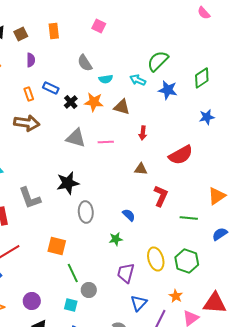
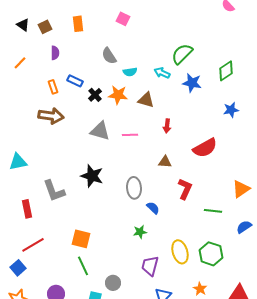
black star: (68, 183) -> (92, 176), turned 30
gray ellipse: (86, 212) -> (134, 188), moved
green line: (73, 273) -> (83, 266), moved

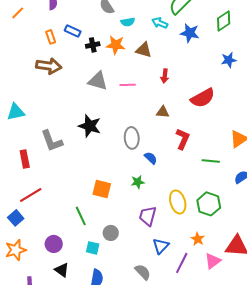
black cross: (95, 95) -> (93, 45), turned 32
orange square: (81, 239) -> (102, 189), moved

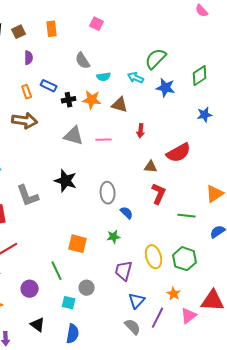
brown triangle: (163, 112) -> (151, 167), moved
purple circle: (54, 244) -> (30, 289), moved
gray semicircle: (143, 272) -> (133, 327), moved

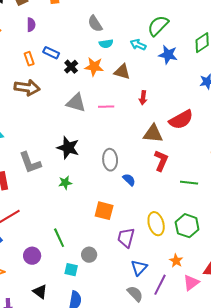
gray semicircle: (83, 61) -> (95, 24), moved
black cross: (69, 100) -> (71, 67), turned -32
brown triangle: (151, 167) -> (153, 134), size x1.5
green star: (114, 237) -> (65, 183), moved
orange square: (78, 244) -> (104, 211), moved

